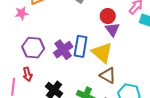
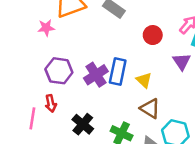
purple triangle: (112, 30) -> (182, 62), moved
yellow triangle: (102, 53) -> (144, 80), size x0.6

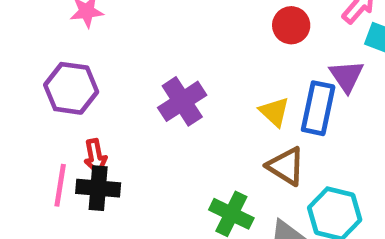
purple hexagon: (59, 71) -> (71, 88), moved
blue rectangle: (118, 71) -> (318, 108), moved
black cross: (83, 124) -> (98, 188), moved, turned -35

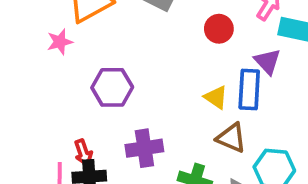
purple hexagon: (71, 88) -> (112, 87), moved
purple cross: (182, 101) -> (144, 148), moved, turned 33

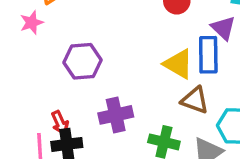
yellow triangle: (216, 97) -> (178, 64), size x1.4

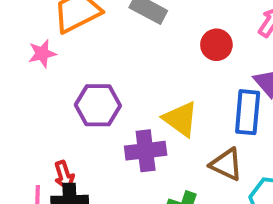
yellow triangle: (178, 64) -> (181, 119), moved
purple cross: (116, 115) -> (146, 151), moved

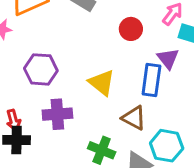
purple cross: (146, 151) -> (57, 114), moved

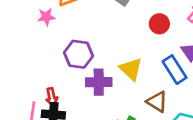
blue rectangle: (151, 80) -> (175, 70), turned -44
purple cross: (57, 114) -> (99, 82), moved

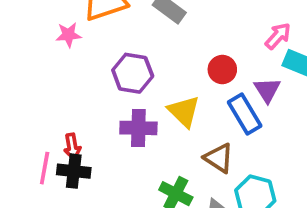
red circle: (159, 24) -> (222, 69), moved
purple hexagon: (79, 54) -> (133, 73), moved

